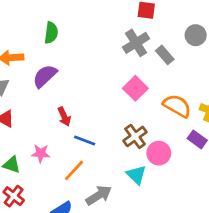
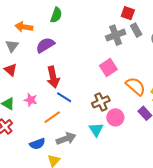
gray rectangle: (165, 55) -> (136, 30), moved
red arrow: (64, 117) -> (53, 77), size x1.5

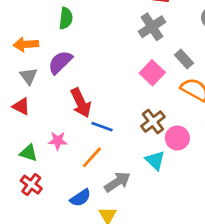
gray rectangle: (136, 30) -> (184, 59), moved
gray triangle: (12, 46) -> (29, 76), moved

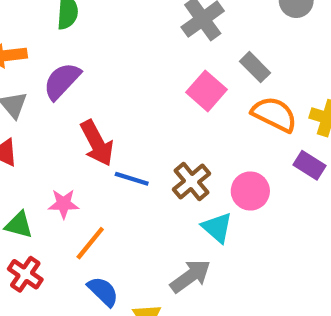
brown cross: (153, 122) -> (192, 181), moved
orange line: (92, 157) -> (90, 243), moved
gray arrow: (117, 182) -> (190, 276), moved
blue semicircle: (80, 198) -> (103, 291), turned -100

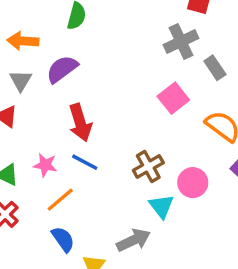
gray rectangle: (255, 67) -> (215, 68), moved
blue line: (132, 179) -> (85, 162), moved

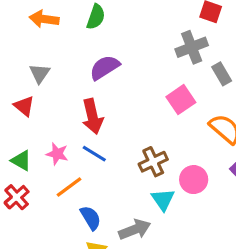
orange arrow: (23, 41) -> (44, 19), moved
purple semicircle: (62, 69) -> (105, 67), moved
blue semicircle: (63, 239) -> (91, 218), moved

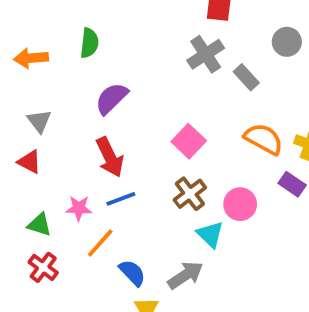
pink square: (181, 100) -> (189, 141), moved
blue line: (94, 154) -> (121, 199), turned -40

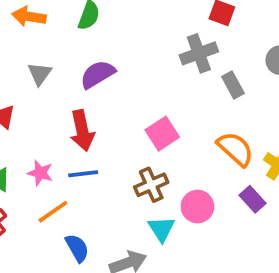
gray triangle: (39, 121) -> (40, 74), moved

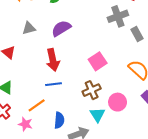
gray triangle: (40, 74) -> (29, 28), turned 40
pink star: (40, 173) -> (25, 124), moved
blue semicircle: (77, 248) -> (59, 120), moved, turned 35

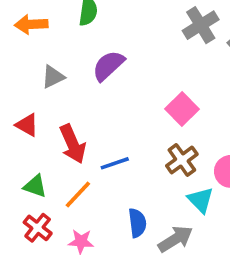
red arrow: (53, 60) -> (73, 144), moved
orange line: (37, 105) -> (78, 194), moved

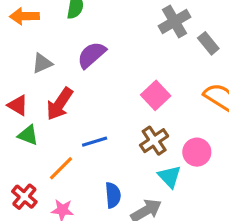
red arrow: (73, 144) -> (60, 104), moved, turned 56
green triangle: (35, 186) -> (28, 135), moved

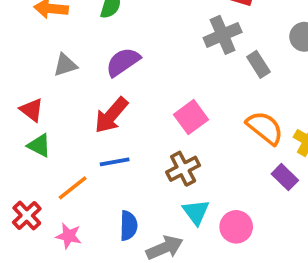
red arrow: (60, 104) -> (111, 115), moved
pink circle: (197, 152) -> (236, 227), moved

